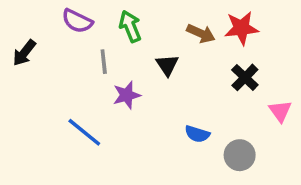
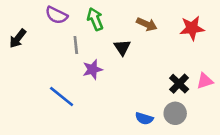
red star: (241, 28) -> (192, 28), moved
black cross: (245, 77) -> (179, 84), moved
pink triangle: (280, 111) -> (205, 81), turned 48
blue semicircle: (197, 134) -> (144, 118), moved

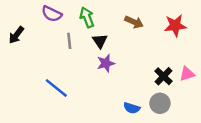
black triangle: (122, 47) -> (100, 41), moved
purple star: (93, 69) -> (106, 63), moved

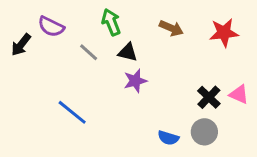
purple semicircle: (52, 14) -> (51, 27), moved
gray line: (69, 41) -> (89, 52), turned -42
black triangle: (100, 41) -> (128, 52), turned -42
pink triangle: (187, 74) -> (239, 94), turned 42

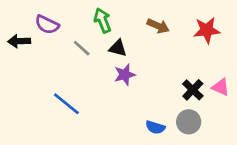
black arrow: (21, 45) -> (19, 41), turned 50

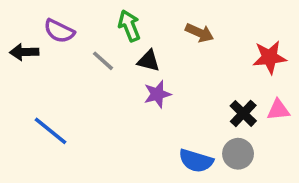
red star: (207, 30) -> (270, 57), moved
pink triangle: (221, 87) -> (278, 110), turned -30
blue line: (66, 104) -> (50, 131), moved
blue semicircle: (155, 127) -> (196, 161), size x1.4

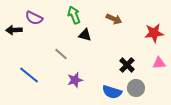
gray line: (103, 61) -> (61, 54), moved
purple star: (157, 94) -> (75, 80), moved
black cross: (243, 113) -> (127, 65), moved

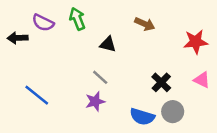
green arrow: (74, 15) -> (77, 19), moved
gray line: (61, 54) -> (100, 77), moved
pink triangle: (159, 63) -> (202, 80), turned 32

